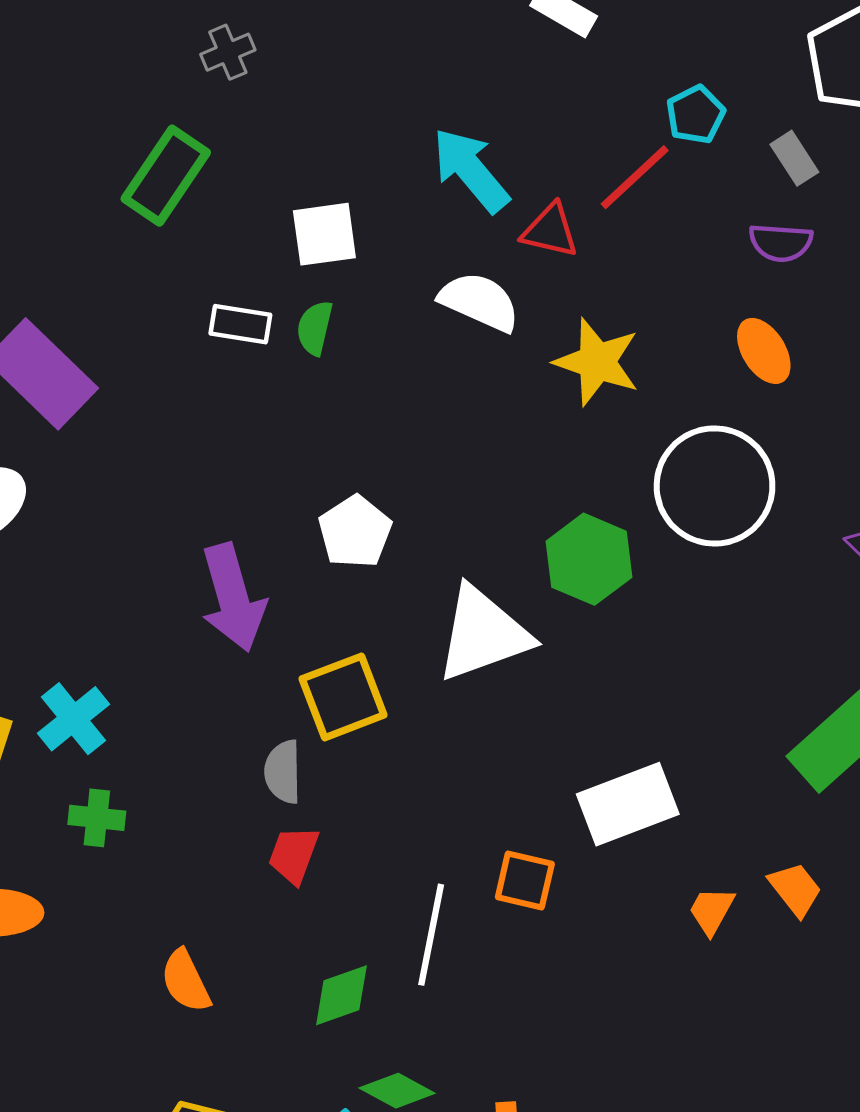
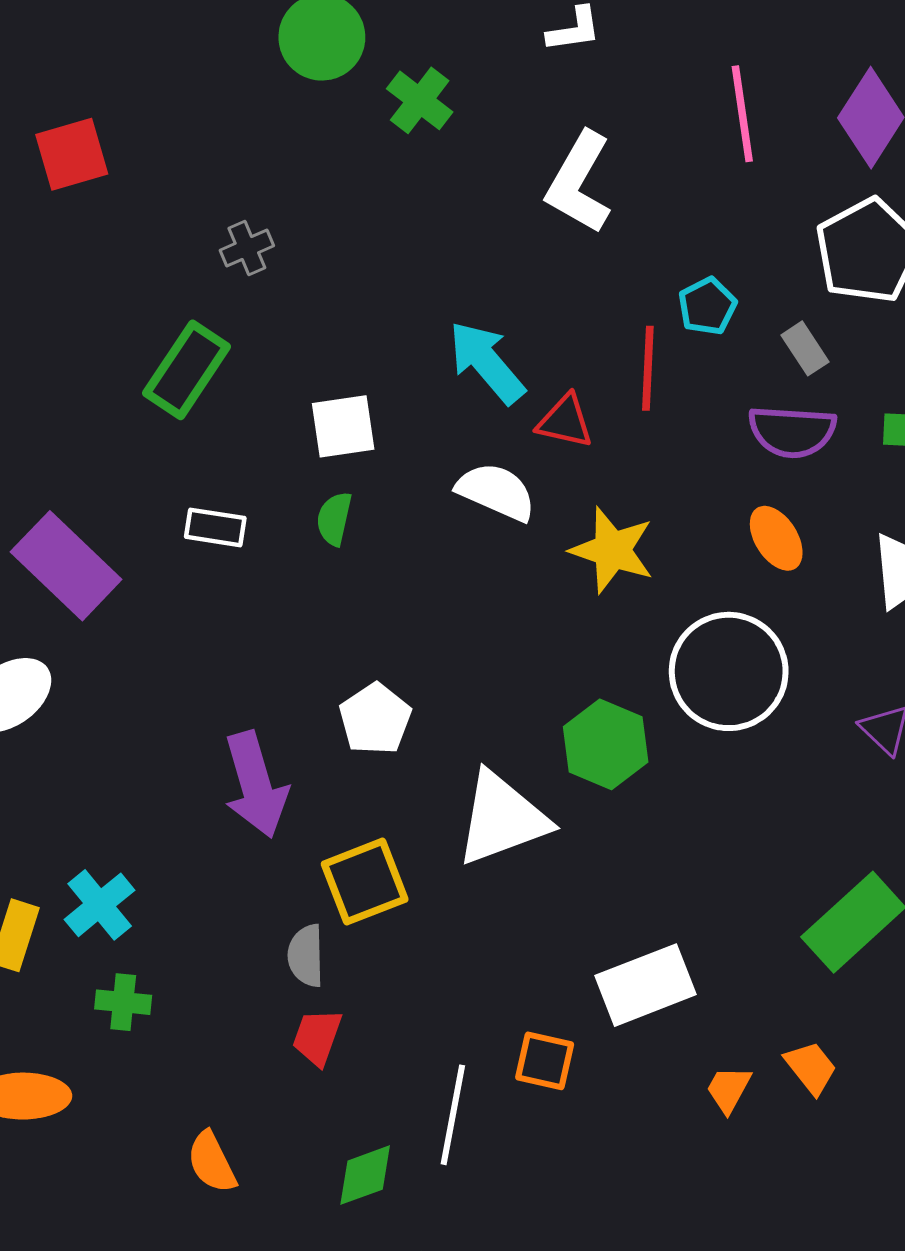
red line: (635, 177) -> (648, 368), turned -44
purple semicircle: (781, 243) -> (792, 431), size x1.4
white rectangle: (240, 324) -> (215, 527), moved

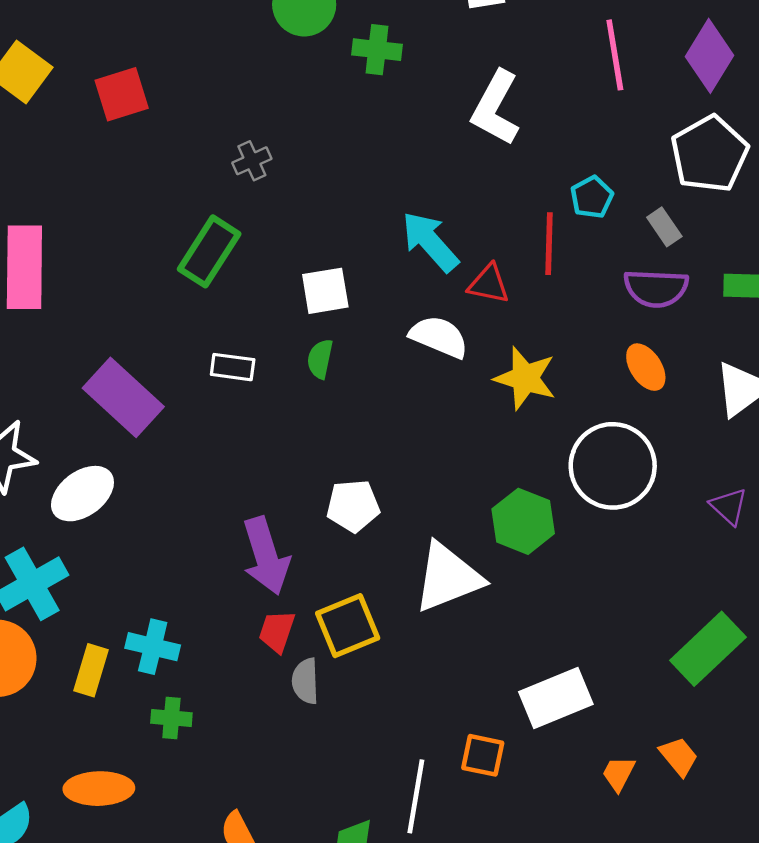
green cross: (420, 100) -> (377, 50), turned -30
white pentagon: (375, 719) -> (353, 506), turned 30
cyan cross: (100, 905) -> (153, 647), turned -36
red trapezoid: (317, 1037) -> (277, 631), moved

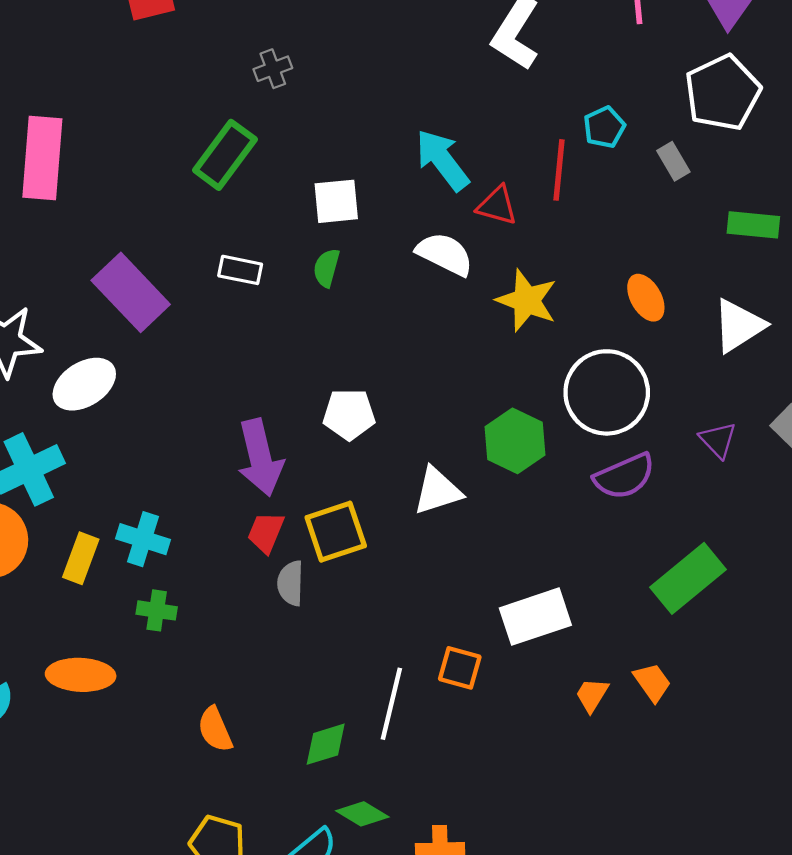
purple semicircle: (656, 288) -> (624, 476), moved, turned -30
white triangle: (448, 577) -> (437, 491), size x0.7

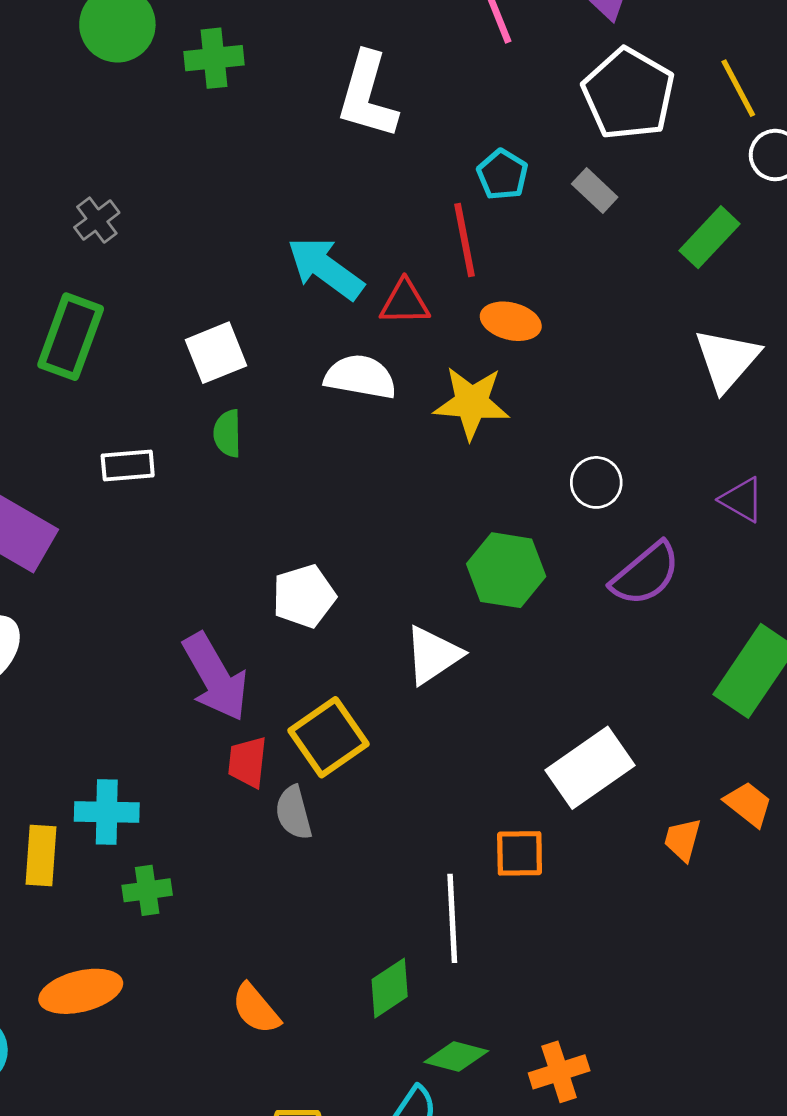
green rectangle: (753, 225) -> (710, 237), turned -36
orange ellipse: (646, 298) -> (511, 321), moved, turned -30
white circle: (607, 392) -> (596, 482), size x0.5

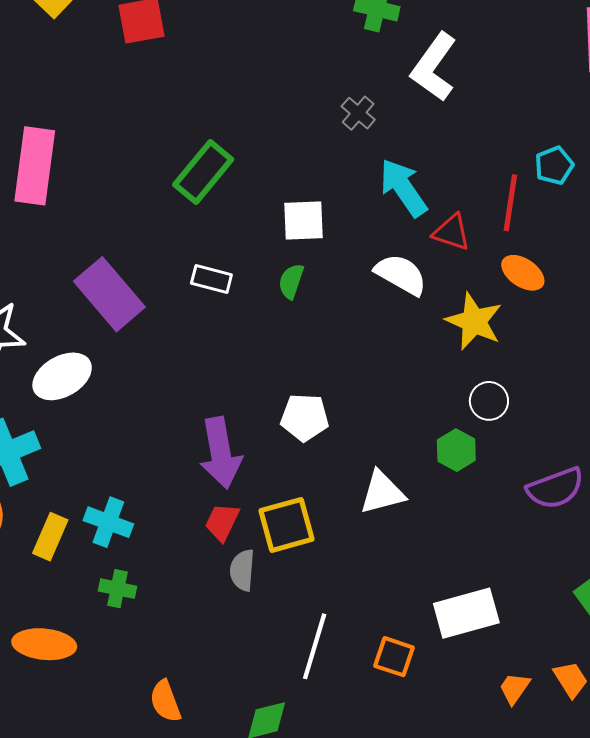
white L-shape: (367, 95) -> (434, 67), moved
gray cross: (97, 220) -> (358, 113), moved, turned -32
white circle: (596, 482) -> (489, 401), moved
green hexagon: (506, 570) -> (456, 450), size x0.7
white line: (452, 918) -> (315, 646), moved

